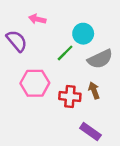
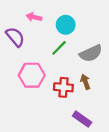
cyan circle: (83, 34) -> (66, 25), moved

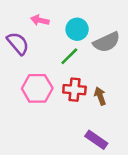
gray semicircle: (91, 53) -> (107, 42), moved
red cross: (63, 87) -> (74, 90), moved

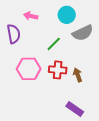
cyan circle: (77, 29) -> (67, 15), moved
purple semicircle: (18, 43) -> (14, 34), turned 30

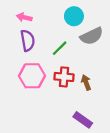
pink arrow: (31, 16) -> (24, 17), moved
purple semicircle: (14, 34) -> (28, 40), moved

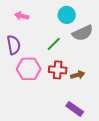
purple semicircle: (28, 40) -> (14, 45), moved
brown arrow: (86, 82) -> (78, 75), turned 96

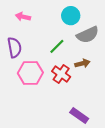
red cross: (58, 70) -> (61, 74), turned 30
brown arrow: (78, 75) -> (82, 63), moved

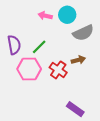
pink arrow: (23, 17) -> (45, 16), moved
green line: (57, 46) -> (39, 47), moved

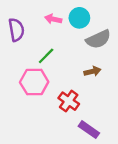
purple semicircle: (14, 45) -> (16, 30), moved
red cross: (58, 70) -> (69, 101), moved

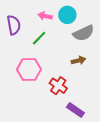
green line: (46, 56) -> (39, 38), moved

